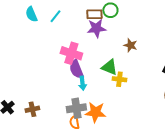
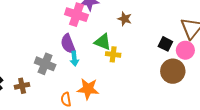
pink cross: (71, 53) -> (76, 15), moved
gray cross: (76, 108) -> (45, 64), moved, turned 30

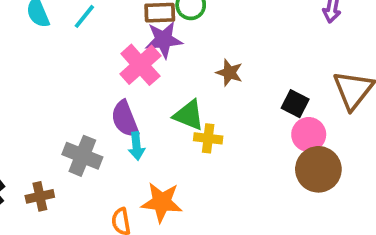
pink cross: (76, 15) -> (140, 65), turned 30
black square: (165, 44) -> (295, 104), moved
pink circle: (185, 50) -> (309, 134), moved

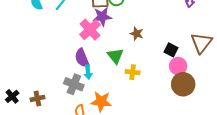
green triangle: (189, 115) -> (115, 56), turned 30
yellow cross: (208, 138) -> (133, 72), moved
gray cross: (82, 156) -> (74, 84), moved

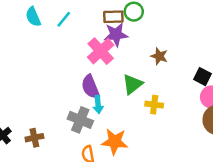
green triangle: (115, 56) -> (132, 84), turned 30

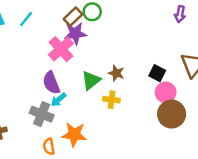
brown rectangle: (113, 17) -> (73, 17), turned -42
brown star: (159, 56) -> (116, 73), moved
cyan arrow: (98, 105) -> (59, 100), turned 56

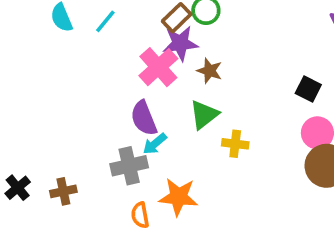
brown star: (116, 73) -> (210, 71), moved
black square: (157, 73) -> (308, 89), moved
gray cross: (42, 114) -> (129, 166), turned -35

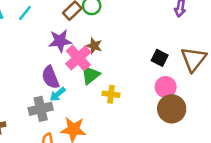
purple star: (180, 43) -> (60, 41), moved
pink cross: (158, 67) -> (78, 58), moved

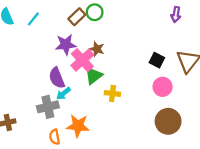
brown circle: (172, 109) -> (168, 121), moved

